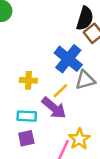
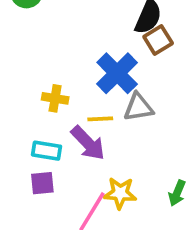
yellow line: (60, 91) -> (100, 119), turned 35
yellow star: (79, 139) -> (120, 193), turned 30

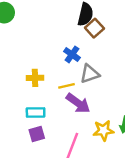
blue cross: (117, 73) -> (72, 54), size x0.6
purple arrow: (88, 143) -> (78, 103), moved
yellow star: (120, 193) -> (103, 130), moved

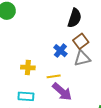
brown square: (94, 28) -> (81, 41), moved
gray triangle: (90, 74) -> (82, 58), moved

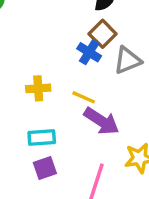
brown square: (81, 41) -> (103, 34), moved
yellow line: (54, 76) -> (84, 97), turned 40

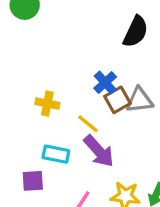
brown square: (103, 34) -> (118, 100), moved
cyan rectangle: (42, 138) -> (56, 154), moved

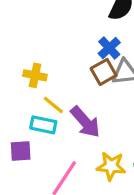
blue cross: (105, 83) -> (109, 48), moved
yellow line: (88, 124) -> (53, 105), moved

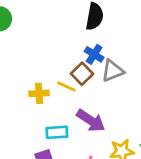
brown square: (104, 72) -> (82, 74), moved
yellow line: (53, 105) -> (66, 87), moved

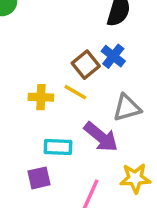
gray triangle: (113, 71) -> (127, 108), moved
brown square: (82, 74) -> (86, 65), moved

